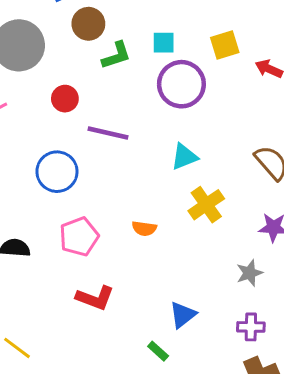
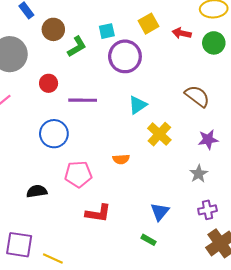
pink pentagon: (79, 237) -> (78, 174), turned 30

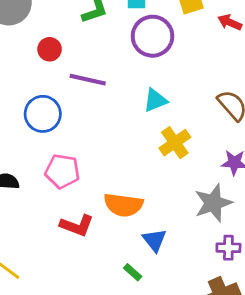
orange semicircle: (121, 159) -> (123, 205), moved, size x1.8
gray star: (199, 174) -> (213, 203), size x1.6
purple cross: (207, 210) -> (228, 248), moved
blue triangle: (160, 212) -> (154, 240), turned -30

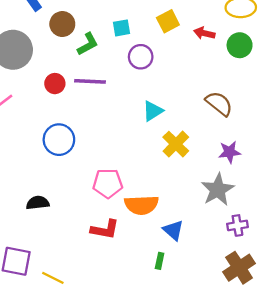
purple circle: (152, 36) -> (141, 57), size x0.7
purple line: (88, 80) -> (90, 81), moved
pink pentagon: (62, 171) -> (108, 183), moved
green rectangle: (133, 272) -> (160, 261), turned 70

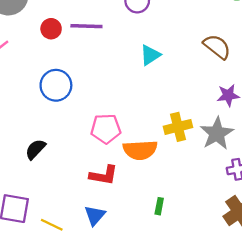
yellow cross: (176, 144) -> (178, 127), moved, turned 32
black semicircle: (38, 203) -> (35, 149), turned -40
blue triangle: (173, 230) -> (95, 215), moved, turned 30

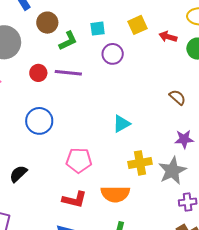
brown semicircle: (217, 47) -> (177, 97), size x0.7
cyan triangle: (150, 55) -> (121, 124), moved
orange semicircle: (140, 150) -> (115, 194), moved

